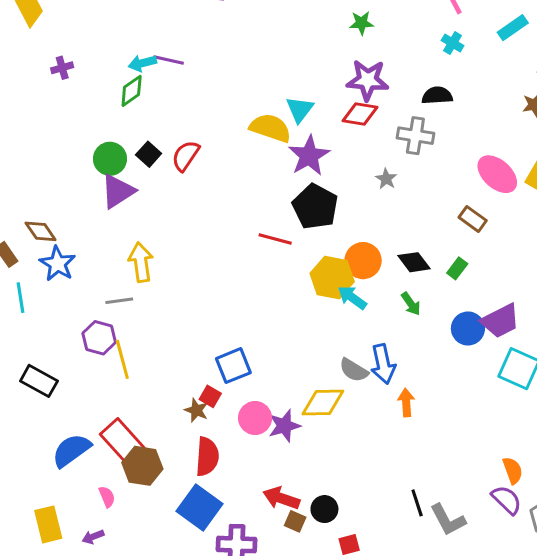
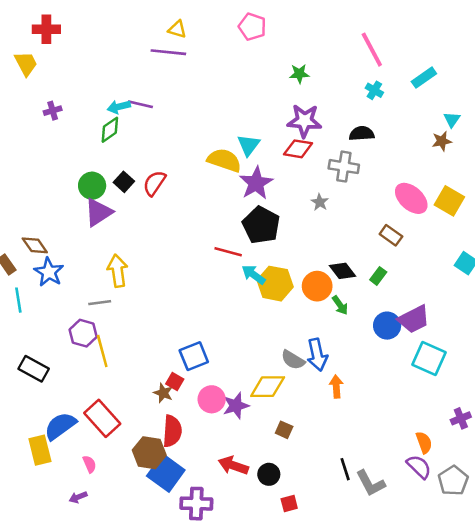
orange circle: (363, 261) -> (317, 286), moved
cyan arrow: (352, 298) -> (254, 275), moved
brown hexagon: (142, 466) -> (149, 453), moved
brown square: (295, 521) -> (284, 430), moved
yellow rectangle: (48, 524) -> (40, 450), moved

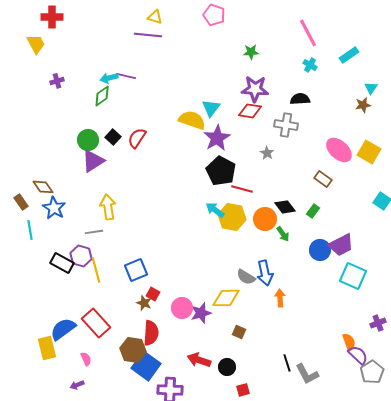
red line: (228, 252) -> (242, 189), moved
blue square: (194, 356) -> (136, 270), moved
black rectangle: (34, 369) -> (62, 263), moved
purple semicircle: (419, 467) -> (358, 355), moved

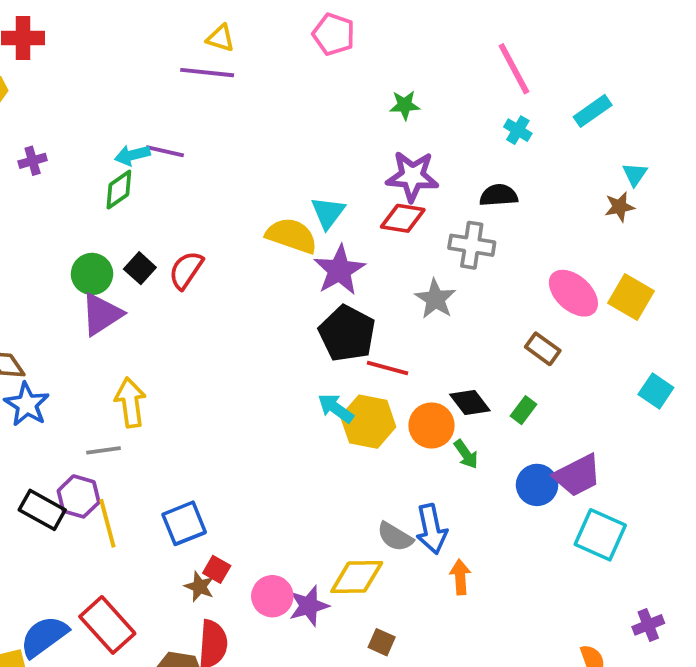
gray star: (267, 153) -> (435, 299), size x1.5

